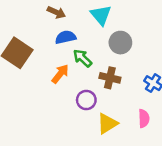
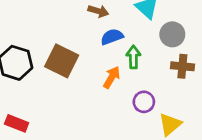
green arrow: (82, 58) -> (133, 57), turned 54
brown cross: (110, 78) -> (182, 66), moved

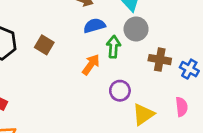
gray circle: (172, 34) -> (136, 29), moved
brown square: (62, 61) -> (44, 45), size x0.6

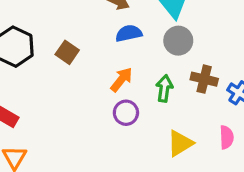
green arrow: (113, 47) -> (164, 88), moved
purple circle: (120, 91) -> (126, 113), moved

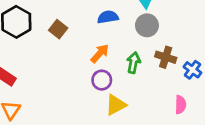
yellow triangle: (180, 143) -> (116, 105), moved

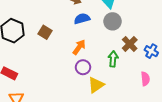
brown cross: (166, 57) -> (130, 44), turned 35
green arrow: (134, 63) -> (113, 59), moved

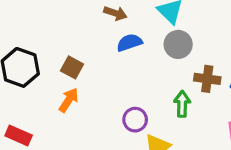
brown cross: (130, 44) -> (207, 79), turned -35
orange arrow: (79, 47) -> (69, 100), moved

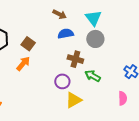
brown cross: (207, 79) -> (75, 59), moved
green arrow: (182, 104) -> (93, 76), turned -70

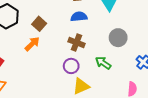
gray circle: (95, 39) -> (118, 38), moved
brown cross: (75, 59) -> (76, 43), moved

